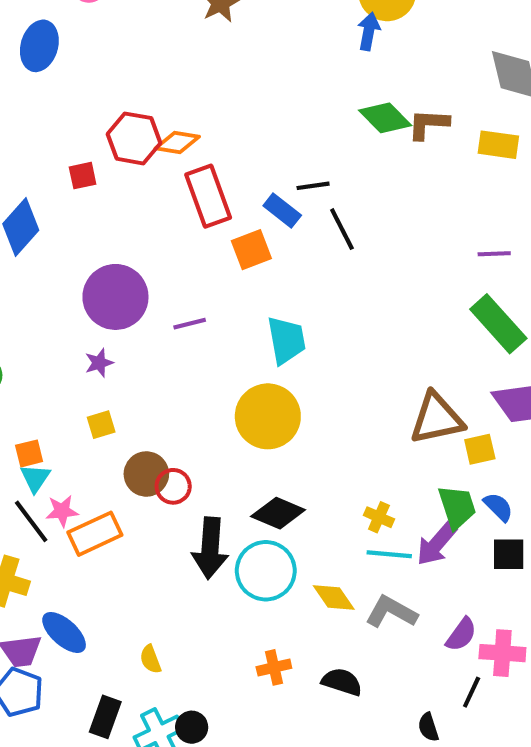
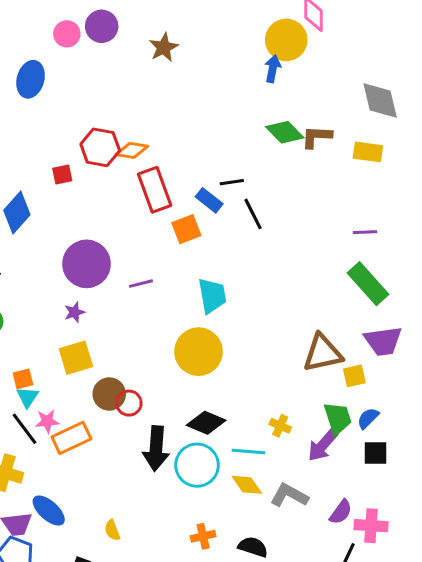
yellow square: (101, 425) -> (76, 358), size x1.6
blue semicircle: (498, 507) -> (368, 418), turned -90
cyan line: (389, 554) -> (248, 452), moved

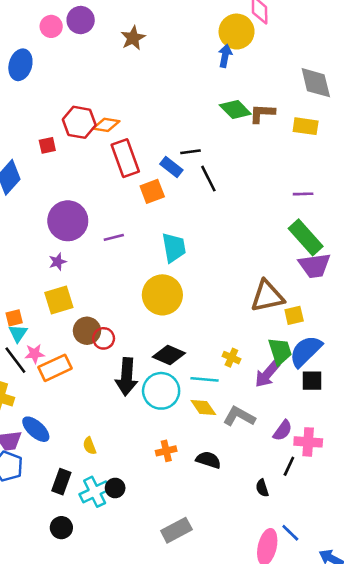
purple trapezoid: (383, 341) -> (315, 266), moved
blue semicircle: (368, 418) -> (306, 351), size x1.8

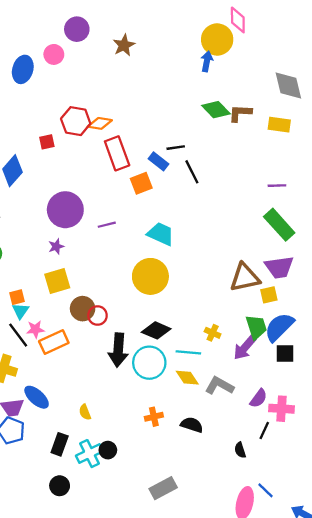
pink circle: (51, 26) -> (54, 54), moved
cyan trapezoid: (174, 248) -> (161, 234), turned -56
purple trapezoid: (315, 266) -> (279, 267), moved

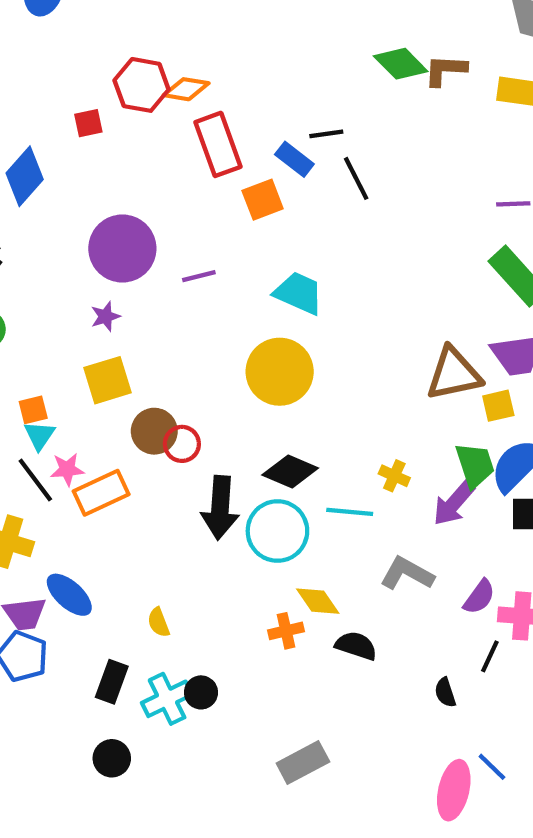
yellow diamond: (187, 378) -> (318, 601), moved

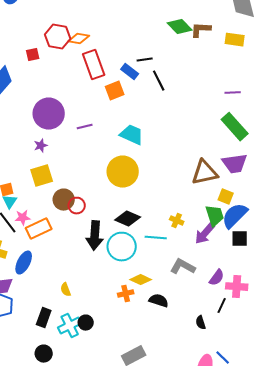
yellow square: (498, 406) -> (226, 197), moved, turned 35
blue ellipse: (69, 595) -> (24, 263), moved, turned 75
yellow diamond: (318, 601) -> (141, 280), turned -30

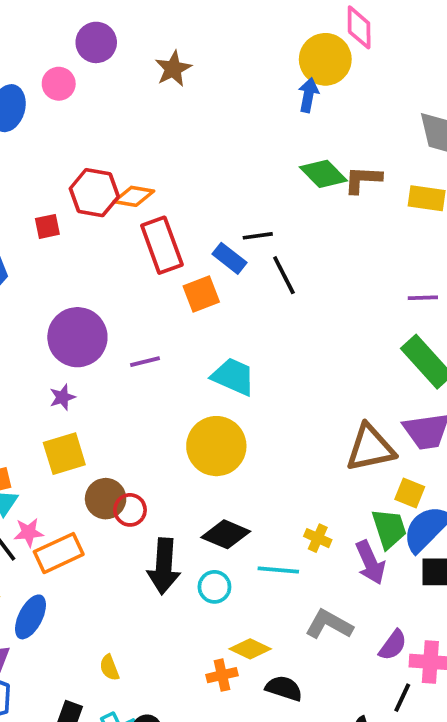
purple arrow: (205, 234) -> (370, 562), turned -65
cyan circle: (122, 247) -> (214, 587), size x0.6

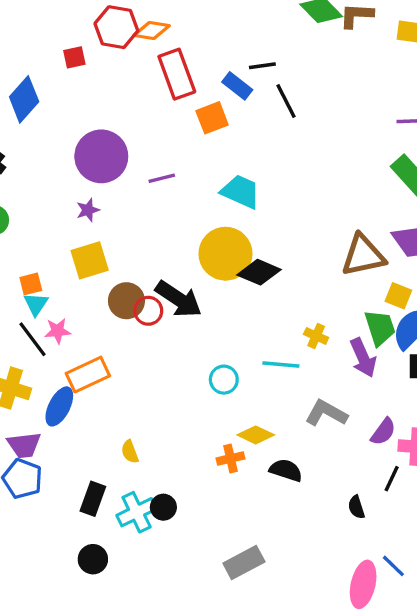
black diamond: (226, 534) -> (259, 272), moved
orange rectangle: (59, 553) -> (88, 375), moved
black arrow: (164, 566) -> (178, 299), moved, turned -60

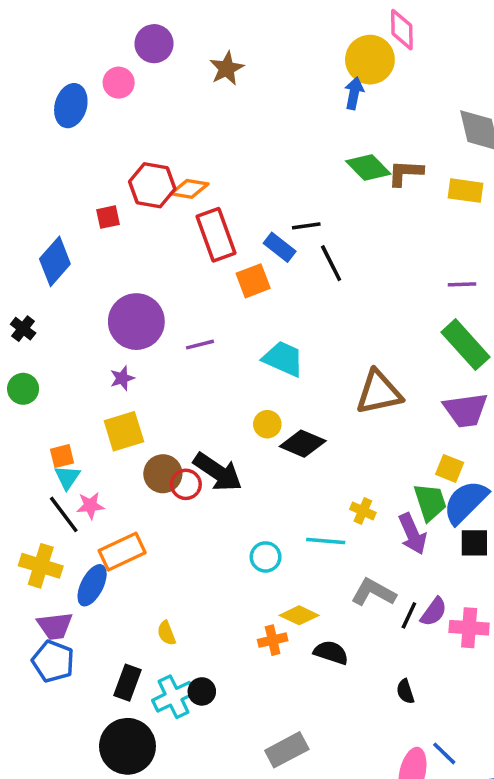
yellow circle: (225, 254) -> (267, 424), size x0.5
brown triangle: (363, 255) -> (379, 392), moved
black line: (392, 479) -> (409, 615), moved
black circle: (93, 559) -> (127, 746), size x1.8

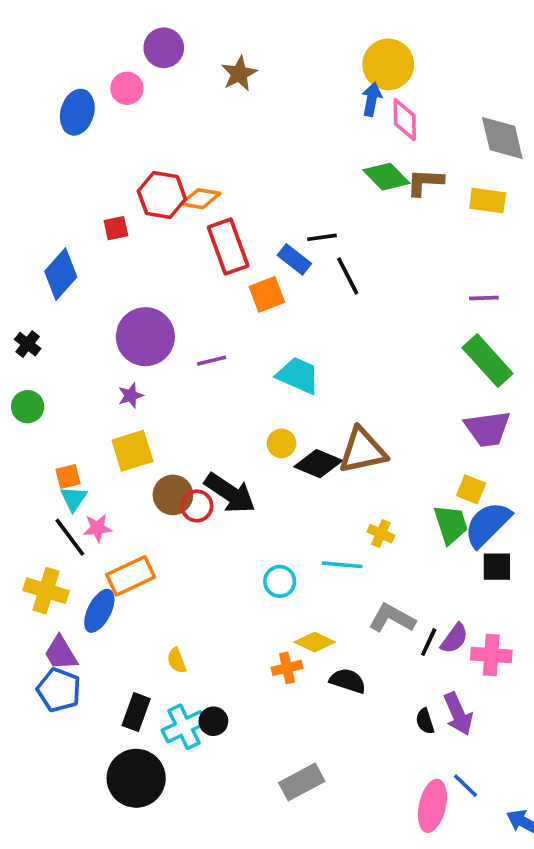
pink diamond: (402, 30) -> (405, 120), moved
brown triangle: (379, 392) -> (362, 451), moved
purple arrow: (412, 534) -> (458, 714), moved
purple trapezoid: (55, 626) -> (61, 653), turned 66

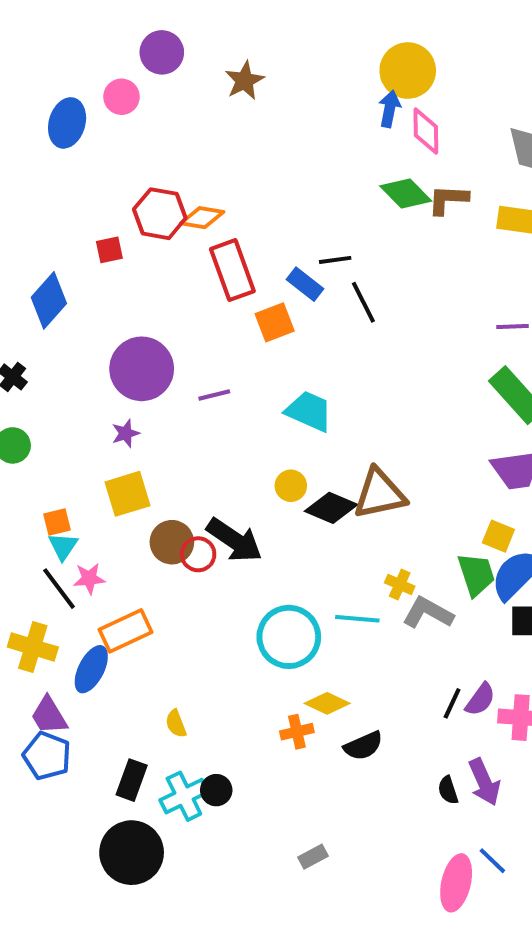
cyan circle: (280, 581) -> (289, 637), size x1.8
gray L-shape: (392, 618) -> (428, 613), moved
black semicircle: (348, 681) -> (363, 746), turned 138
gray rectangle: (302, 782) -> (313, 857), size x0.6

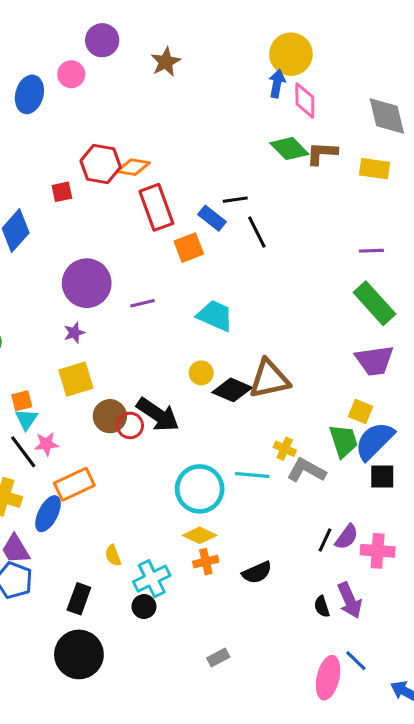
yellow diamond: (327, 703) -> (200, 535), moved
cyan cross: (184, 796) -> (152, 579), moved

